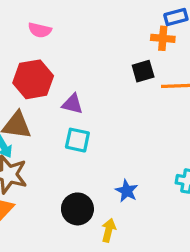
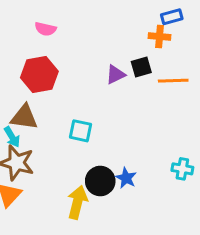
purple triangle: (73, 104) -> (115, 75), moved, turned -40
black circle: (77, 209) -> (100, 181), moved
yellow arrow: (109, 230) -> (77, 202), moved, size x1.5

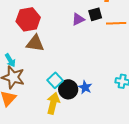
brown triangle: (24, 117) -> (35, 43), moved
cyan square: (80, 131) -> (55, 80), moved, turned 35

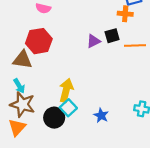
brown triangle: (35, 43) -> (22, 60), moved
black circle: (68, 89) -> (54, 118), moved
yellow arrow: (53, 103) -> (66, 90), moved

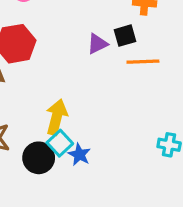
orange line: (135, 45) -> (143, 62), moved
blue star: (101, 115) -> (79, 155), moved

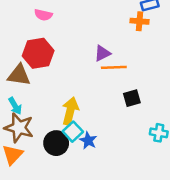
black square: (125, 36) -> (132, 98), moved
orange line: (143, 62) -> (114, 67), moved

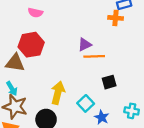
cyan square: (73, 132) -> (86, 103), moved
blue star: (88, 141) -> (102, 117), moved

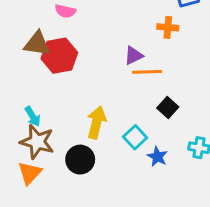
orange cross: (116, 18) -> (168, 27), moved
brown triangle: (15, 63) -> (37, 44), moved
black square: (109, 82) -> (168, 108), turned -32

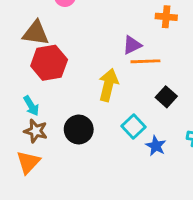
red hexagon: (59, 56) -> (49, 63), moved
yellow arrow: (97, 122) -> (108, 85), moved
brown star: (37, 142) -> (36, 131), size x0.7
black circle: (80, 160) -> (79, 129), moved

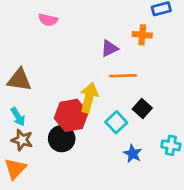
brown triangle: (36, 33) -> (19, 80), moved
purple triangle: (132, 45) -> (109, 48), moved
red hexagon: (49, 63) -> (71, 115), moved
cyan square: (134, 127) -> (116, 122), moved

